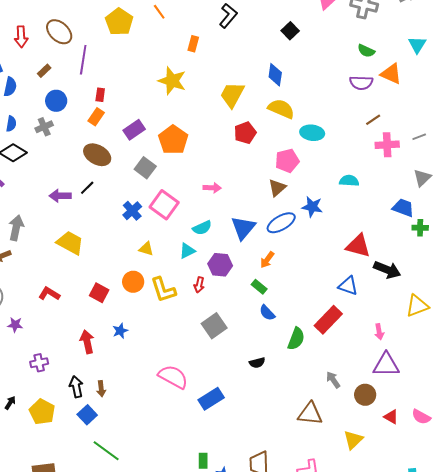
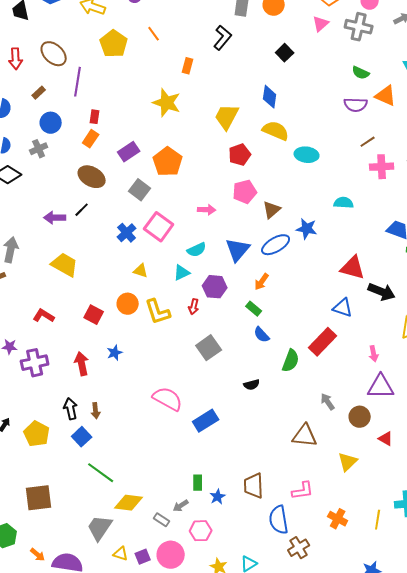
pink pentagon: (287, 161) -> (245, 192), moved
purple cross: (39, 363) -> (35, 363), moved, size x1.5

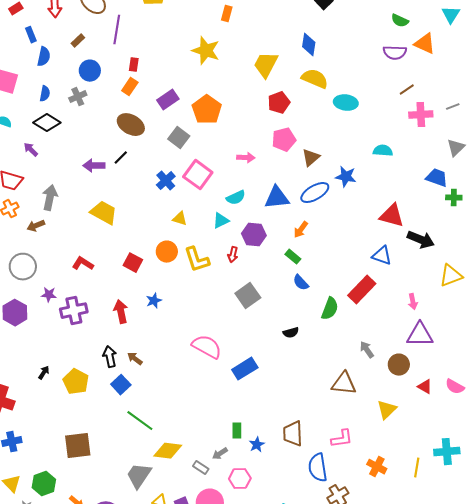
blue triangle: (238, 250) -> (277, 198), turned 44
brown arrow: (96, 411) -> (135, 359), turned 133

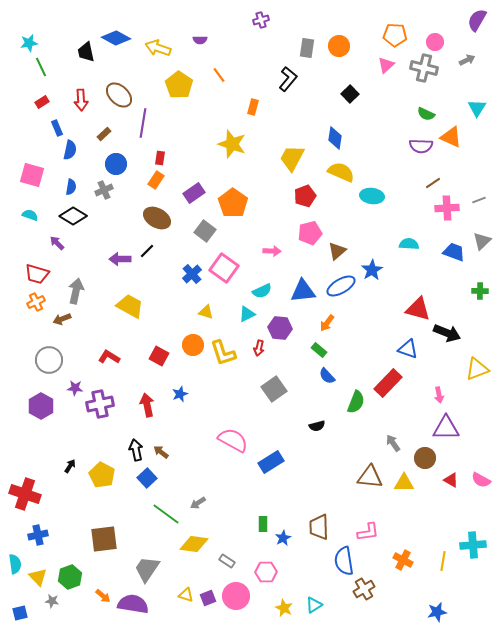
blue star: (346, 177) -> (372, 270), turned 30
blue trapezoid: (437, 178) -> (454, 252), moved
yellow triangle: (387, 410) -> (404, 483), moved, turned 45
gray arrow: (220, 454) -> (198, 503), moved
gray trapezoid: (139, 476) -> (147, 569), moved

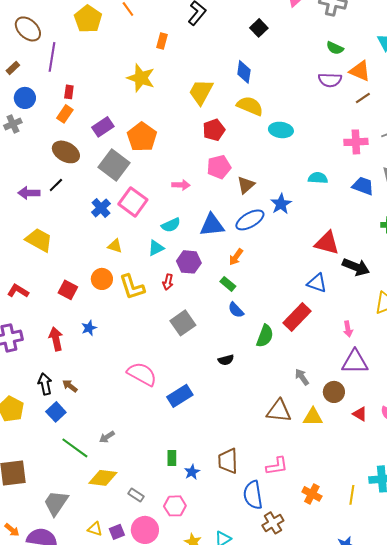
brown line: (433, 183) -> (363, 98), moved
gray square: (205, 231) -> (114, 165), size x1.4

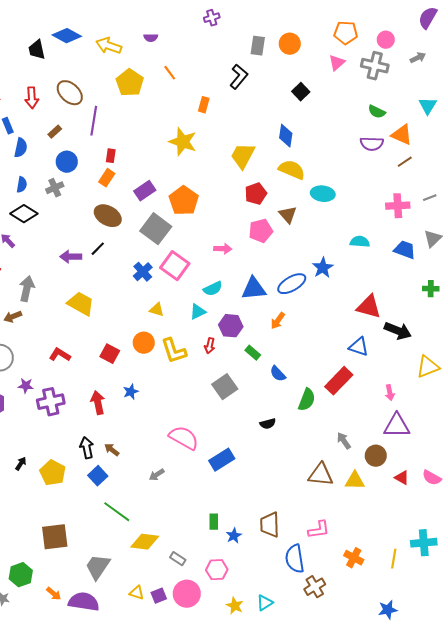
brown triangle: (246, 185) -> (288, 215), moved, turned -30
green rectangle: (228, 284) -> (253, 353), moved
gray arrow: (107, 437) -> (157, 475), moved

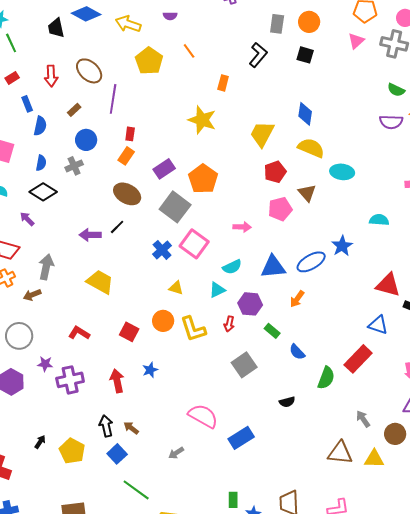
black square: (301, 92) -> (305, 55), moved, turned -30

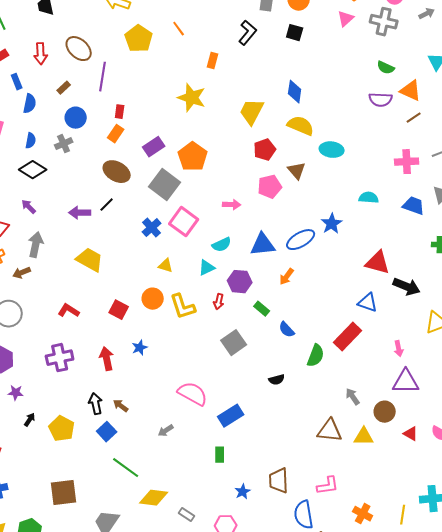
purple arrow: (27, 219) -> (29, 207), moved
purple star: (45, 364) -> (16, 393), moved
green rectangle: (233, 500) -> (220, 455), moved

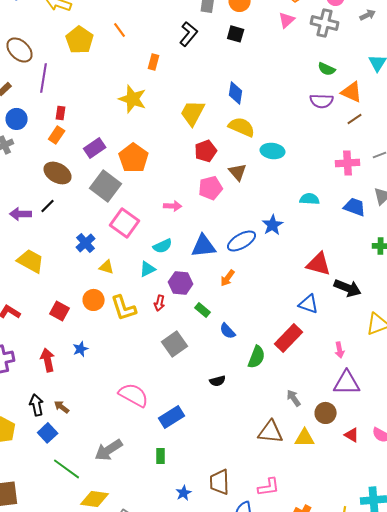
blue cross: (152, 228) -> (86, 243), moved
gray arrow: (166, 431) -> (109, 450), moved, size x1.8

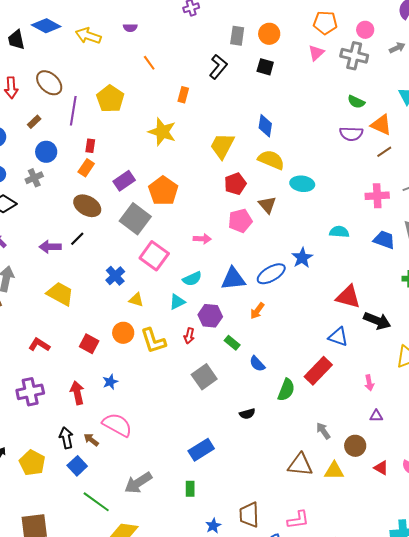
yellow pentagon: (80, 40) -> (110, 99), moved
purple triangle: (347, 383) -> (376, 416), size x0.5
pink semicircle: (134, 395) -> (117, 425), moved

